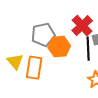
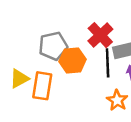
yellow triangle: (15, 62) -> (19, 79), turned 42

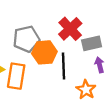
black line: (108, 63) -> (63, 66), moved

